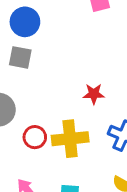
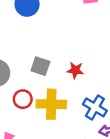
gray square: (20, 57) -> (40, 66), moved

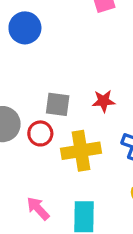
red circle: (23, 99) -> (40, 133), moved

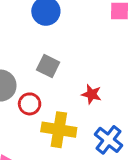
gray square: (58, 104) -> (48, 66), moved

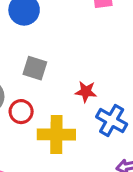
blue cross: (108, 140) -> (112, 121), moved

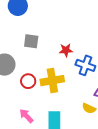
red circle: (21, 112) -> (28, 81), moved

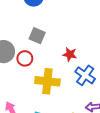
red circle: (28, 81) -> (25, 58), moved

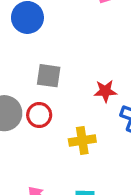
yellow cross: (47, 81) -> (82, 140), size x0.7

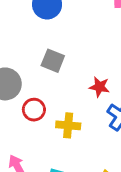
red circle: (39, 115) -> (34, 110), moved

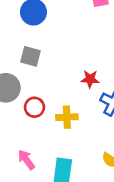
gray square: (53, 61) -> (31, 56), moved

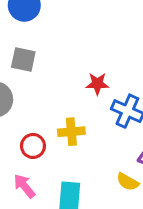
red circle: (34, 107) -> (33, 146), moved

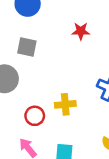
red star: (97, 84) -> (81, 31), moved

